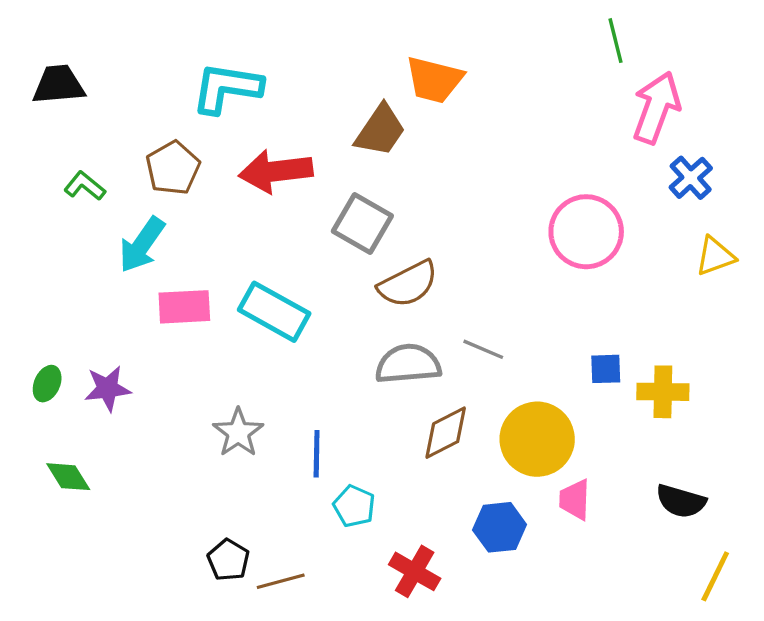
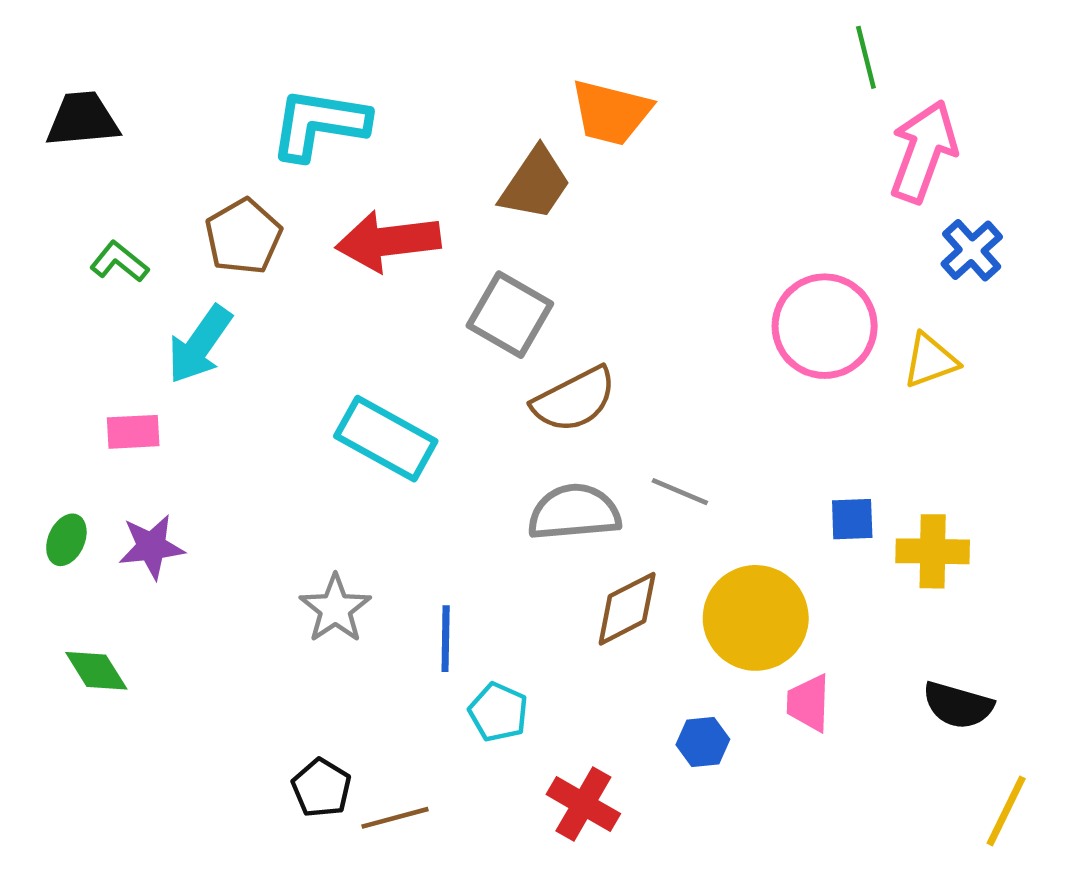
yellow triangle: (715, 256) -> (930, 361), moved
pink rectangle: (184, 307) -> (133, 432), moved, size x0.7
blue hexagon: (500, 527) -> (703, 742), size x0.7

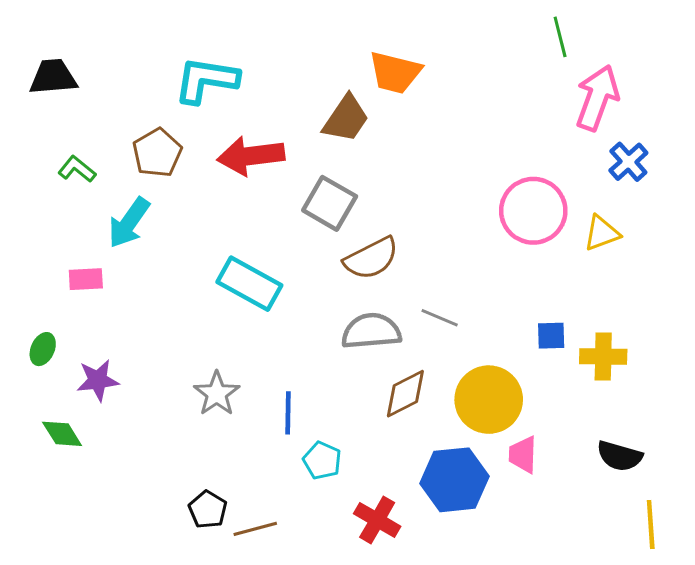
purple star: (151, 547) -> (98, 380), moved
blue hexagon: (703, 742) -> (454, 480), size x2.0
yellow line: (1006, 811) -> (651, 524), turned -30

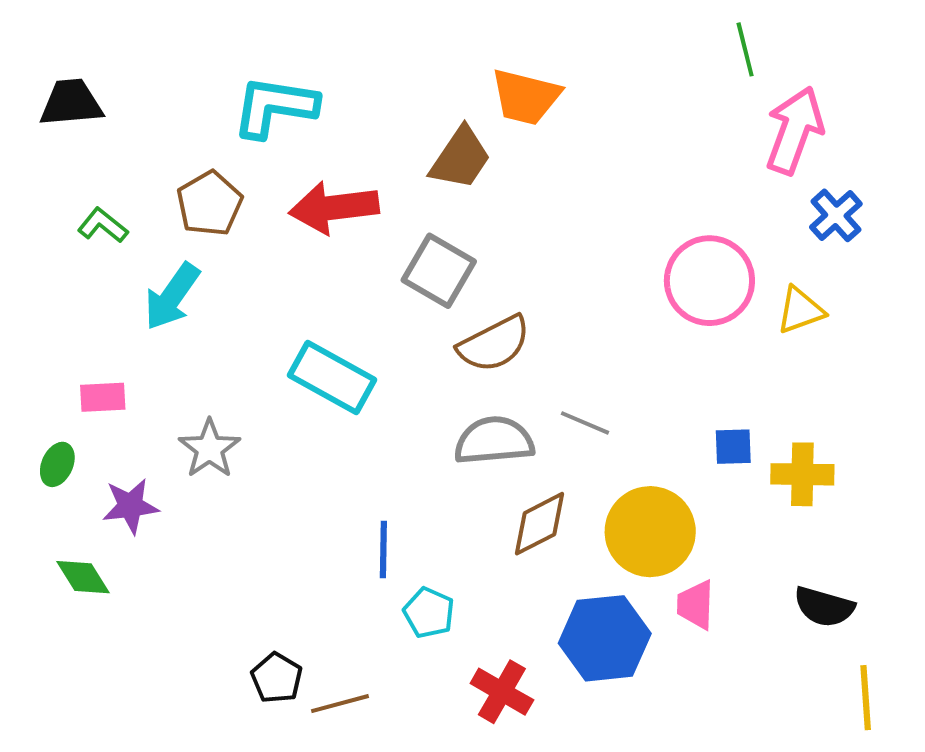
pink rectangle: (86, 279) -> (103, 397), moved
gray star: (217, 394) -> (209, 449), moved

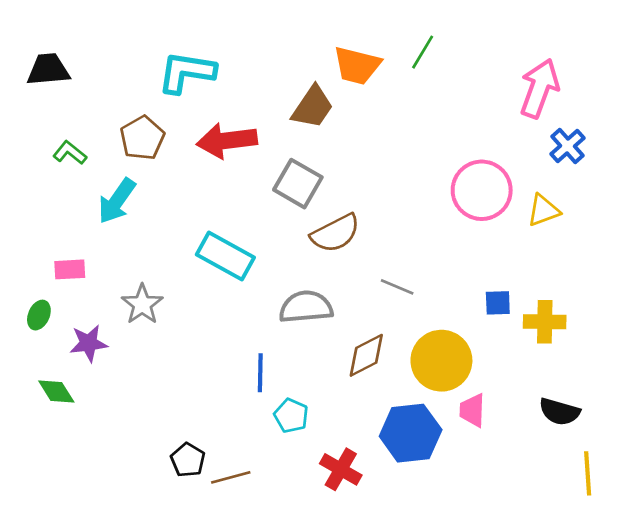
green line: (745, 49) -> (423, 52), moved, turned 45
gray semicircle: (494, 441) -> (306, 307), moved

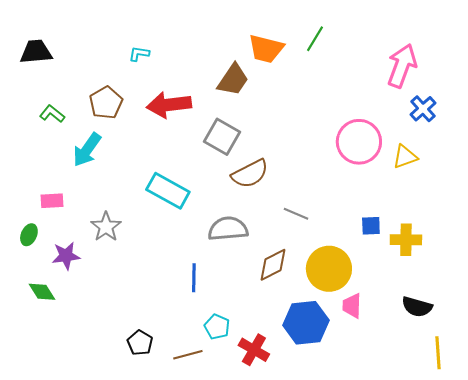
cyan L-shape: (186, 72) -> (139, 54), size x0.5
cyan pentagon: (291, 416) -> (217, 327), moved
brown line: (231, 477) -> (188, 355), moved

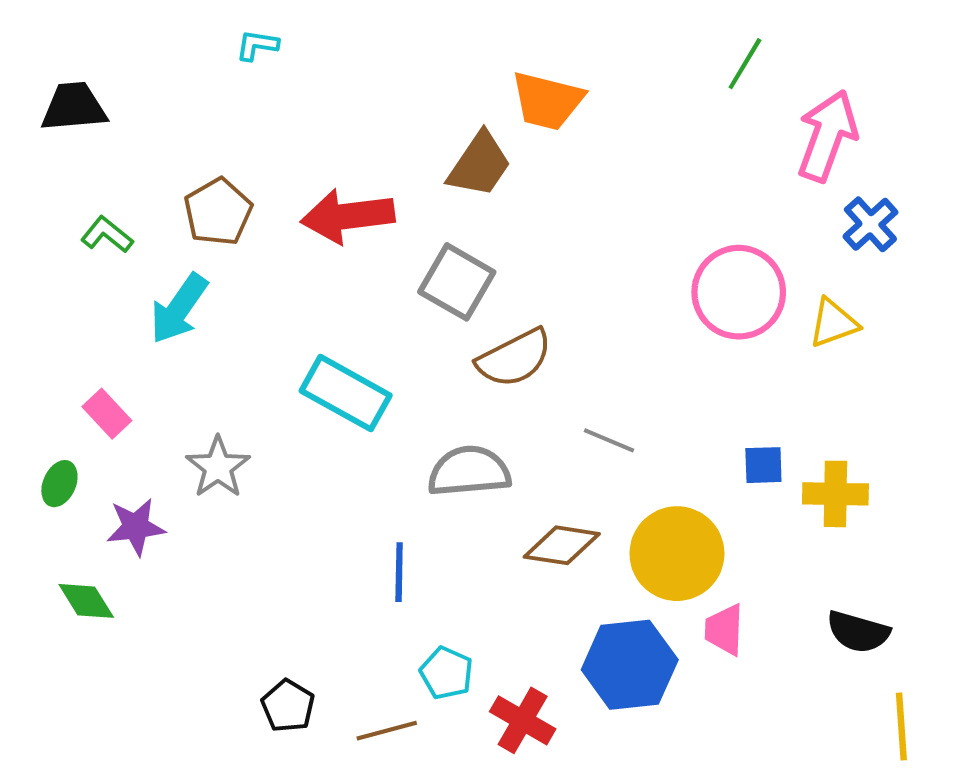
green line: (315, 39) -> (745, 64), moved
cyan L-shape: (139, 54) -> (257, 45), moved
pink rectangle: (52, 201) -> (107, 414), turned 50
brown diamond: (273, 265) -> (562, 545), turned 36

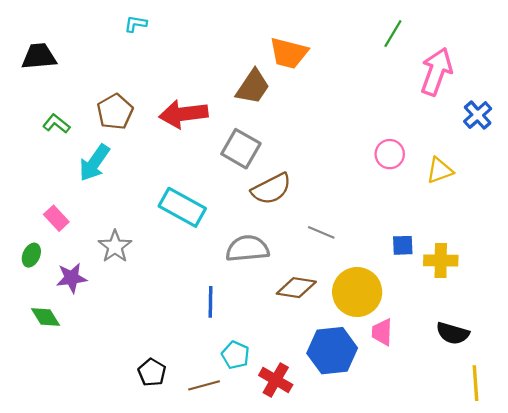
blue cross: (870, 224) -> (478, 115), moved
pink circle: (739, 292) -> (390, 154), size x0.6

